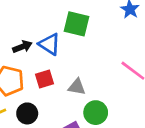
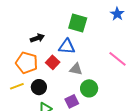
blue triangle: (50, 44) -> (67, 47), moved, turned -30
red square: (45, 79) -> (53, 62), turned -32

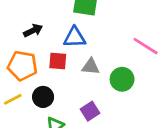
red square: (53, 62) -> (58, 61), turned -32
green circle: (89, 88) -> (122, 79), moved

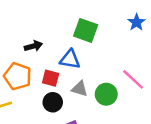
green circle: (122, 79) -> (106, 94), moved
black circle: (43, 97) -> (53, 102), moved

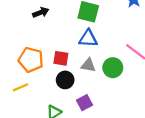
black arrow: (33, 46) -> (41, 12), moved
blue triangle: (70, 59) -> (88, 38), moved

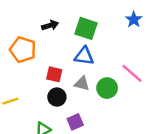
black arrow: (41, 12) -> (50, 25), moved
orange pentagon: (31, 60) -> (23, 50), moved

